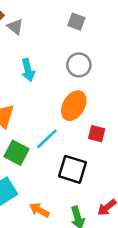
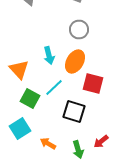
cyan arrow: (28, 70) -> (49, 56), moved
red square: (97, 134) -> (93, 84), size x1.5

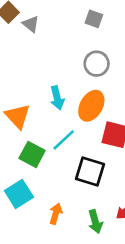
orange arrow: (48, 144) -> (56, 214), turned 77

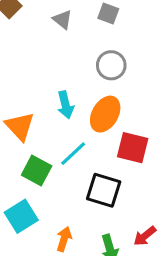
gray triangle: (31, 24) -> (62, 20), moved

